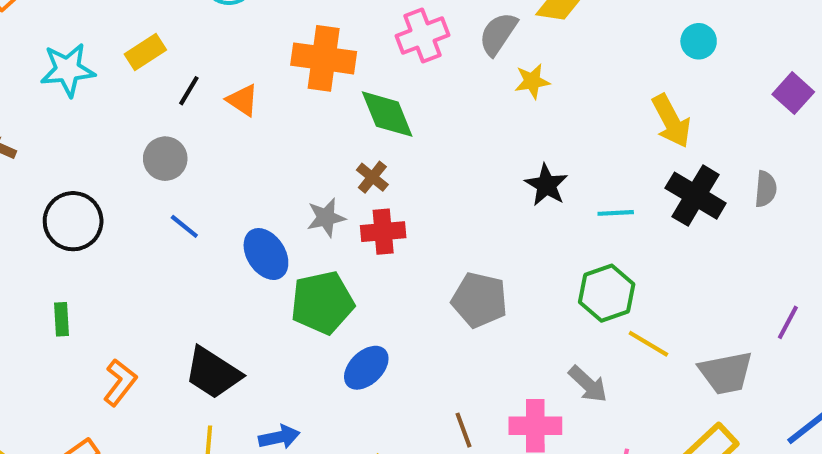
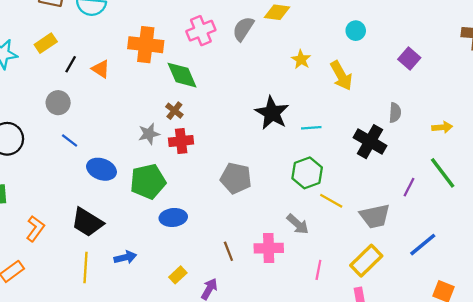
yellow star: (532, 81) -> (301, 59), moved, turned -30
black star: (546, 185) -> (272, 113), size x1.4
black cross: (696, 196) -> (370, 142), moved
blue ellipse: (266, 254) -> (102, 169), moved, turned -36
blue ellipse: (366, 368) -> (173, 217), turned 40

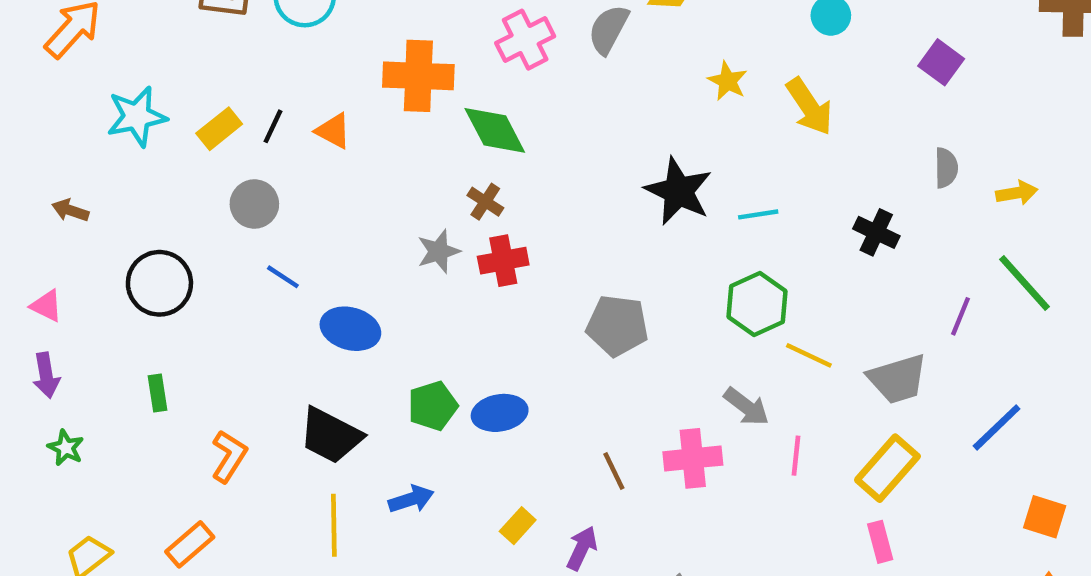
yellow rectangle: (46, 43) -> (219, 129), moved
gray semicircle: (395, 113) -> (946, 168), moved
black cross: (370, 142) -> (876, 232), size x0.7
green pentagon: (148, 181) -> (433, 406), moved, size x0.7
pink line: (318, 270) -> (796, 456), moved

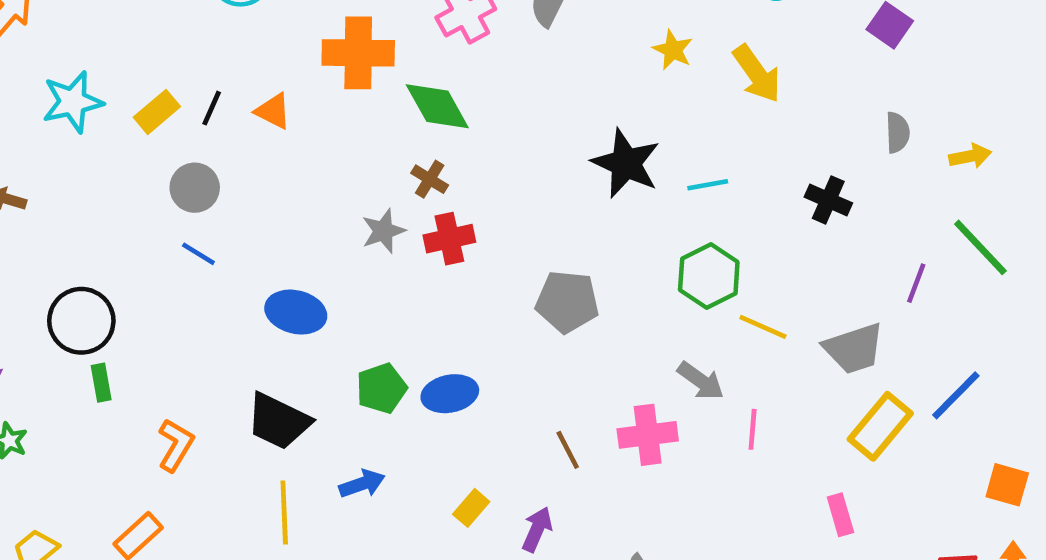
blue line: (283, 277) -> (198, 254), moved
black circle: (159, 283) -> (81, 321), moved
yellow rectangle: (887, 468) -> (880, 426), moved

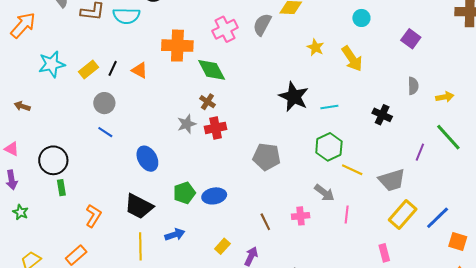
blue ellipse: (296, 312) -> (147, 159), turned 45
blue line: (956, 395) -> (438, 218), moved
pink cross: (648, 435) -> (301, 216), size x0.7

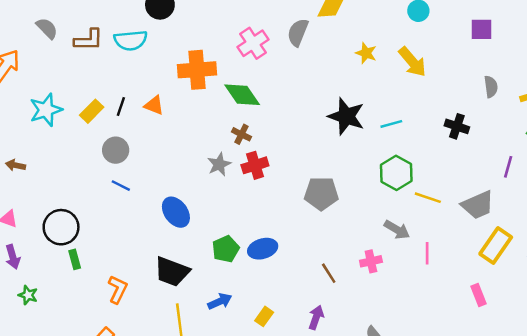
purple square: (411, 39) -> (482, 29), turned -30
yellow rectangle: (222, 246) -> (264, 316), moved

